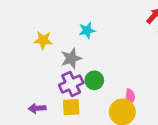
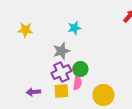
yellow star: (43, 40) -> (25, 30), moved
pink semicircle: (130, 97) -> (77, 83), moved

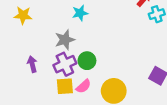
pink semicircle: (77, 83) -> (83, 86), moved, turned 40
purple arrow: (33, 92) -> (32, 64), moved, turned 80

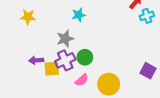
purple arrow: (32, 64) -> (36, 60), turned -80
yellow square: (65, 86) -> (52, 69), moved

